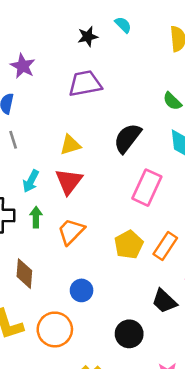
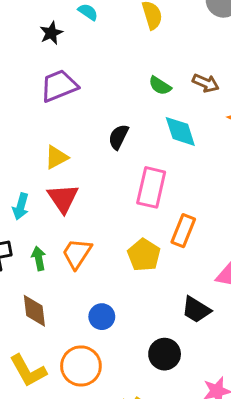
black semicircle: (127, 138) -> (118, 137), size x0.7
green arrow: (36, 217) -> (39, 258), moved
orange rectangle: (165, 246) -> (183, 231), moved

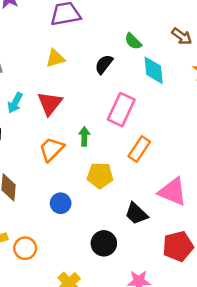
green semicircle: (160, 86) -> (133, 41), moved
yellow triangle: (56, 157) -> (55, 58), moved
yellow pentagon: (144, 255) -> (100, 176), moved, turned 30
green arrow: (39, 258) -> (84, 136), moved
orange circle: (81, 366) -> (25, 248), moved, size x0.7

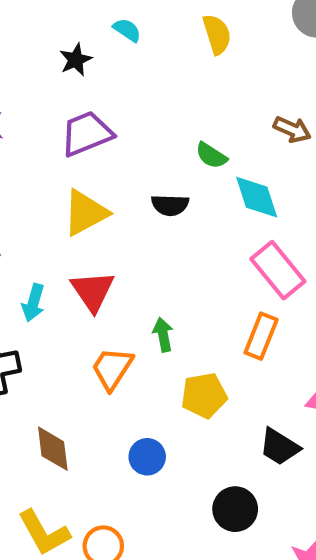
yellow triangle: (55, 58) -> (85, 213), size x1.4
black semicircle: (104, 64) -> (170, 205), turned -114
pink rectangle: (121, 110) -> (278, 270), moved, turned -52

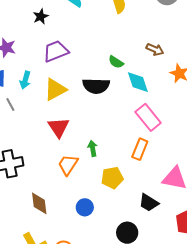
black star: (76, 60) -> (41, 17), moved
black semicircle: (170, 205) -> (96, 86), size x1.5
cyan arrow: (33, 303) -> (25, 80), moved

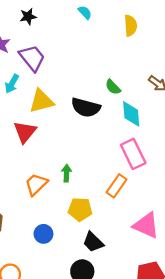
black star: (41, 17) -> (28, 16), moved
purple trapezoid: (56, 51) -> (32, 58), moved, turned 60
red triangle: (59, 127) -> (25, 132), moved
black trapezoid: (149, 203) -> (93, 242), moved

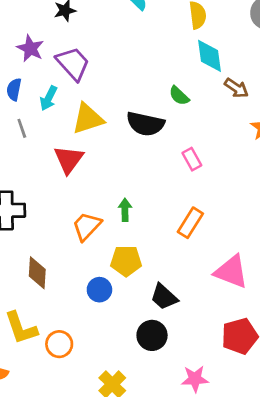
cyan diamond: (131, 114) -> (210, 56), moved
pink rectangle: (133, 154) -> (192, 159), moved, size x0.6
yellow pentagon: (80, 209) -> (126, 261), moved

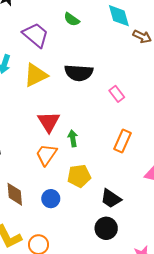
purple trapezoid: (73, 64) -> (36, 35), moved
green semicircle: (179, 96) -> (72, 19), moved
red triangle: (69, 159) -> (49, 122), moved
blue circle: (99, 290) -> (51, 199), moved

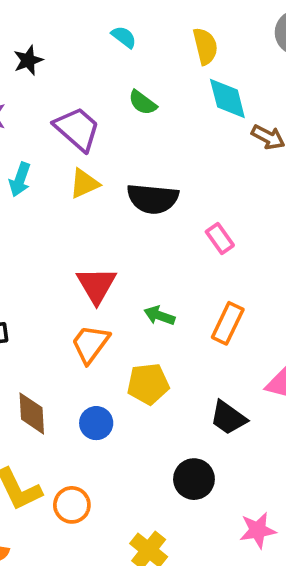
yellow triangle: (36, 75) -> (84, 183), moved, size x0.7
green arrow: (73, 138) -> (159, 316), moved, turned -63
black trapezoid: (111, 199) -> (228, 418), moved

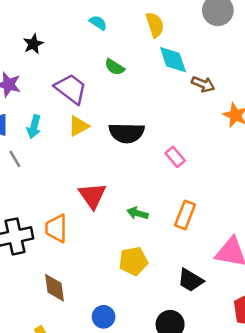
orange trapezoid: (90, 344) -> (56, 228), moved, turned -32
blue circle: (96, 423) -> (104, 317), moved

